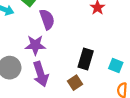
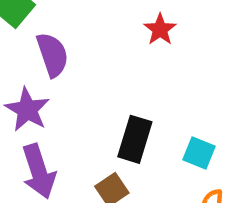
purple star: (35, 45) -> (27, 110), turned 30

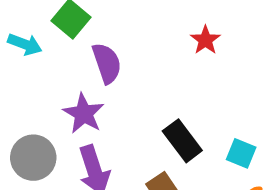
black rectangle: (135, 139) -> (182, 141), turned -54

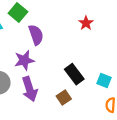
purple star: (84, 114) -> (24, 60), turned 30

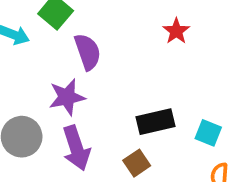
black rectangle: (74, 74) -> (156, 122), turned -66

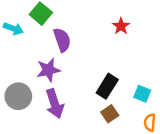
black rectangle: (156, 122) -> (107, 86), turned -45
brown square: (137, 163) -> (110, 114), moved

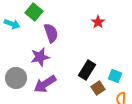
purple arrow: (55, 104) -> (45, 84), turned 75
brown square: (110, 114) -> (98, 88), moved

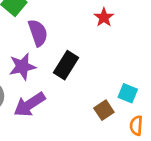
black rectangle: (87, 70) -> (66, 65), moved

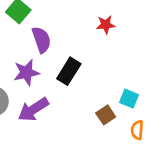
red star: (104, 17) -> (106, 25), turned 30

